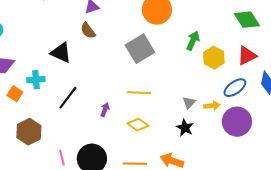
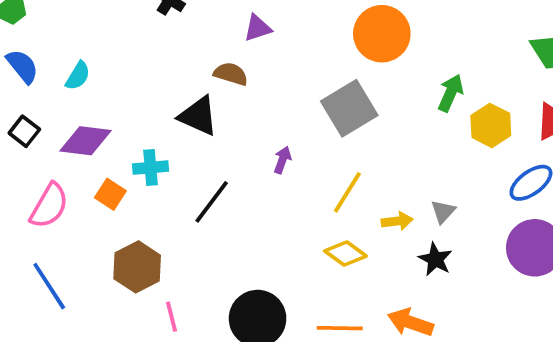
brown semicircle: (88, 31) -> (231, 74), moved, turned 144
yellow line: (139, 93) -> (347, 192), turned -60
yellow arrow: (212, 106) -> (397, 221), moved
purple arrow: (105, 110) -> (282, 160), moved
pink line: (62, 158) -> (172, 317), moved

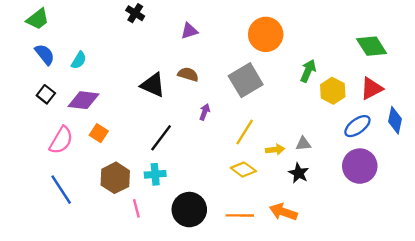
brown semicircle: (231, 74) -> (188, 74), moved
cyan cross: (151, 168) -> (155, 174), moved
gray triangle: (443, 211) -> (303, 144), turned 42

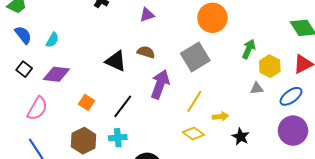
purple arrow: (205, 112) -> (160, 84), size x2.0
orange square: (99, 133) -> (87, 102), moved
gray triangle: (303, 144) -> (257, 88), moved

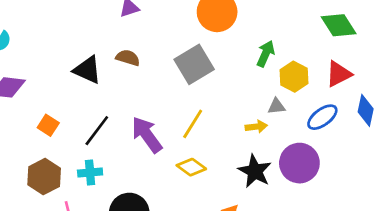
purple arrow: (160, 84) -> (147, 135), moved, turned -56
yellow arrow: (220, 116) -> (256, 127), moved
purple circle: (293, 131) -> (299, 163), moved
black star: (241, 137) -> (255, 171), size x1.4

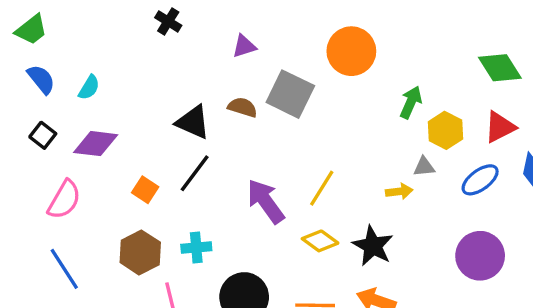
gray square: (194, 64) -> (290, 94), moved, turned -33
black line: (97, 131) -> (195, 173), moved
purple circle: (299, 163) -> (480, 256), moved
black star: (255, 171) -> (373, 246), moved

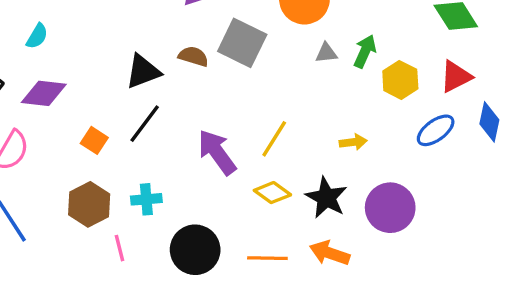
black triangle: (193, 122) -> (143, 71), turned -45
gray triangle: (424, 167) -> (326, 53), moved
purple circle: (480, 256) -> (390, 208), moved

